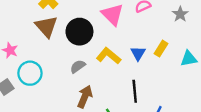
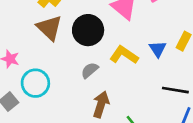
black line: (135, 91) -> (175, 90), moved, turned -70

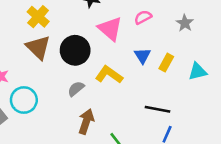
blue triangle: (158, 49) -> (143, 56), moved

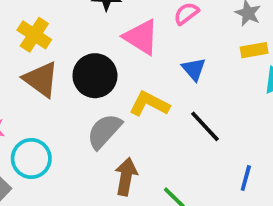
yellow rectangle: (166, 63) -> (254, 50), moved, turned 60
gray semicircle: (76, 89) -> (104, 131), size x1.5
black line: (157, 109) -> (205, 126), moved, turned 45

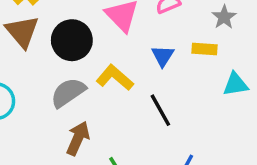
yellow rectangle: (254, 50) -> (204, 49), moved

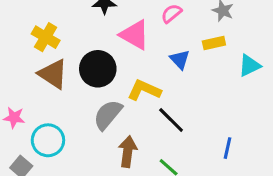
black line: (160, 110) -> (171, 120), moved

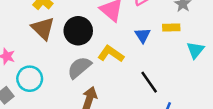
cyan triangle: (249, 66) -> (195, 50), turned -36
black line: (171, 120) -> (149, 82), moved

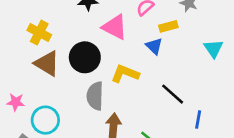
yellow rectangle: (171, 27) -> (168, 26), moved
gray semicircle: (79, 67) -> (95, 96), turned -35

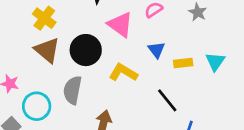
yellow rectangle: (168, 26) -> (183, 63), moved
gray semicircle: (95, 96) -> (73, 90), moved

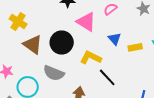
yellow cross: (44, 18) -> (18, 21), moved
gray semicircle: (73, 90) -> (54, 73), turned -75
black line: (167, 100) -> (107, 77), moved

